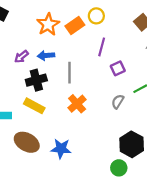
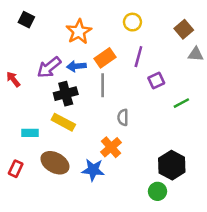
orange rectangle: (75, 26) -> (105, 58), moved
purple arrow: (21, 57) -> (49, 67), size x1.5
gray semicircle: (118, 102) -> (123, 117), moved, turned -32
orange cross: (77, 104) -> (111, 147), moved

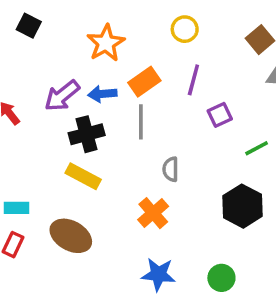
cyan rectangle: (30, 133) -> (16, 208), moved
black hexagon: (172, 165) -> (243, 206), moved
blue star: (93, 170) -> (158, 274), moved

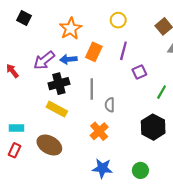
orange rectangle: (144, 82) -> (94, 52), turned -30
gray line: (141, 122) -> (92, 89), moved
green line: (257, 148) -> (162, 92), turned -32

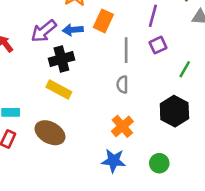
purple line: (123, 51) -> (153, 16), moved
gray line: (92, 89) -> (126, 50), moved
orange cross: (99, 131) -> (122, 126), moved

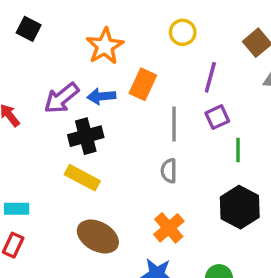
green line: (185, 69) -> (238, 150), moved, turned -30
brown ellipse: (50, 133) -> (98, 236), moved

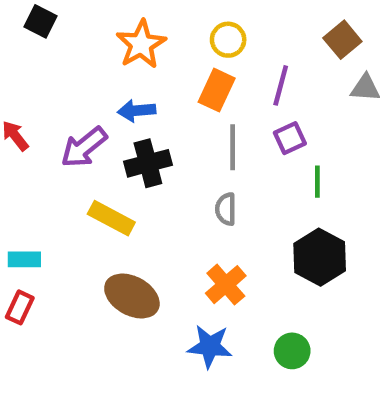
yellow circle: (183, 32) -> (228, 40), moved
orange rectangle: (143, 84) -> (217, 90), moved
purple arrow: (62, 98) -> (84, 147), moved
black cross: (86, 136) -> (148, 163), moved

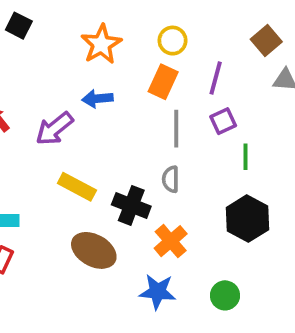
black cross: (148, 163) -> (131, 205), moved, turned 36

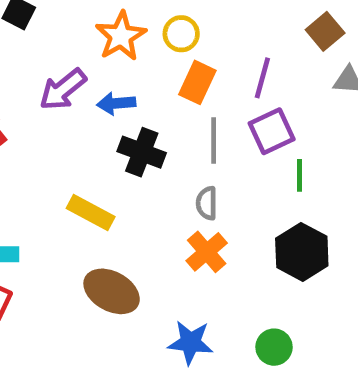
yellow circle: (173, 41) -> (181, 34), moved
purple square: (223, 121) -> (272, 131), size x1.4
purple arrow: (54, 129) -> (63, 89), moved
black cross: (131, 205) -> (142, 152), moved
orange cross: (171, 241) -> (207, 252), moved

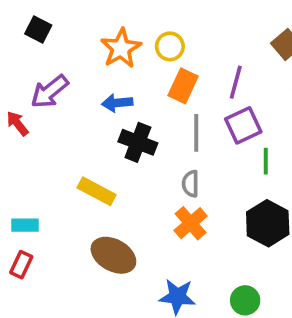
purple arrow: (63, 89) -> (49, 92), moved

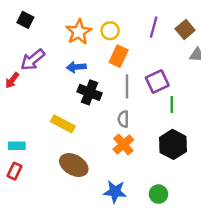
purple line: (236, 82) -> (154, 27), moved
red arrow: (17, 124) -> (12, 80), turned -105

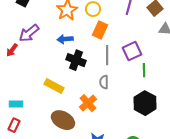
orange cross: (123, 144) -> (88, 103), moved

